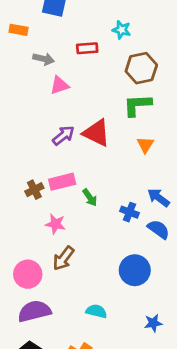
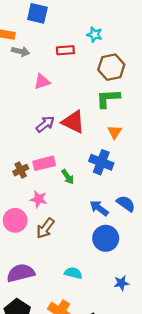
gray arrow: (44, 59) -> (21, 51), moved
blue arrow: (159, 198) -> (99, 208), moved
blue cross: (129, 212) -> (101, 162), moved, size x1.5
pink circle: (28, 274) -> (15, 220), moved

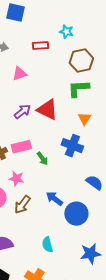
blue arrow: (99, 208) -> (54, 199), moved
cyan semicircle: (73, 273) -> (47, 245), turned -119
blue star: (121, 283) -> (90, 254), size x1.5

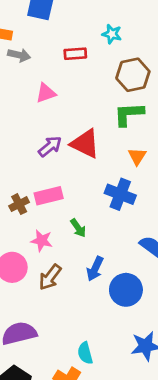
green arrow: (42, 159) -> (78, 228), moved
blue arrow: (54, 199) -> (95, 269), turned -102
cyan semicircle: (47, 245) -> (85, 353), moved

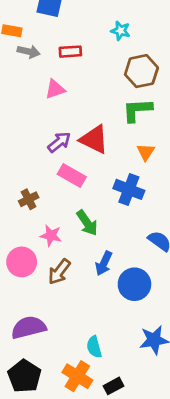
red rectangle: (75, 54) -> (70, 52), moved
pink rectangle: (49, 196) -> (72, 176), moved, turned 44
green arrow: (78, 228) -> (87, 223), size x1.4

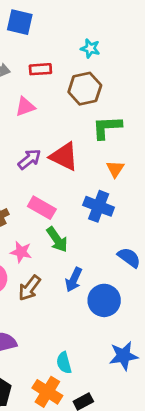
brown hexagon: (141, 71) -> (85, 89), moved
pink rectangle: (72, 176) -> (42, 208), moved

